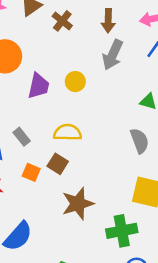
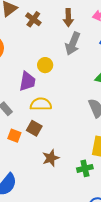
purple trapezoid: (38, 86) -> (27, 81), moved
brown star: (78, 204) -> (51, 158), size x0.7
green cross: (122, 231) -> (85, 168), moved, size x0.7

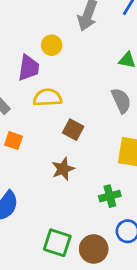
brown square: (34, 128) -> (73, 130), moved
green cross: (85, 168) -> (110, 196), moved

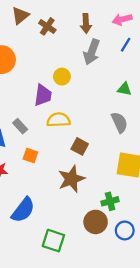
brown star: (63, 169) -> (71, 179), size x1.4
green square: (57, 243) -> (53, 241), moved
brown circle: (94, 249) -> (96, 222), moved

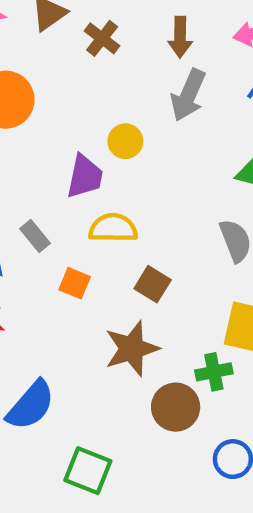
orange square: (30, 155) -> (75, 283), moved
green cross: (110, 201) -> (214, 372), moved
brown circle: (96, 222) -> (176, 407), moved

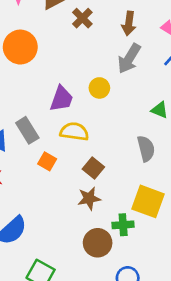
yellow circle: (125, 141) -> (99, 88), moved
gray rectangle: (35, 236) -> (27, 130), size x1.4
brown star: (132, 349) -> (89, 198), moved, size x0.7

